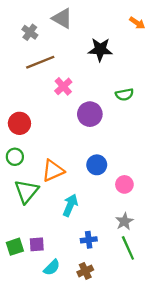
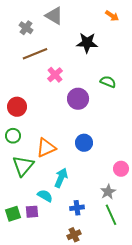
orange arrow: (137, 23) -> (112, 16), moved
green semicircle: (124, 94) -> (108, 82), turned -147
pink circle: (124, 184) -> (121, 169), moved
cyan semicircle: (52, 267) -> (45, 196), moved, turned -105

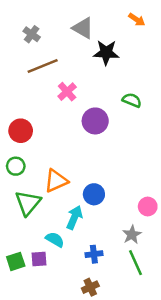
gray triangle: (54, 16) -> (83, 28), moved
blue circle: (84, 143) -> (94, 194), moved

